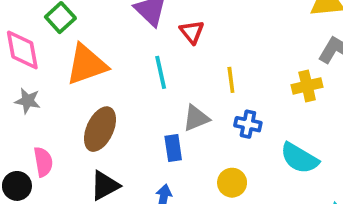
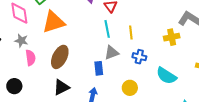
cyan line: (161, 72) -> (107, 29), moved
pink semicircle: (43, 162) -> (31, 58), moved

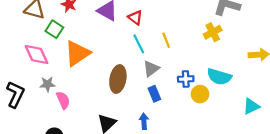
brown ellipse: (60, 57) -> (118, 79), moved
blue cross: (139, 57) -> (186, 79), moved
blue rectangle: (99, 68) -> (154, 94), moved
yellow circle: (130, 88) -> (200, 94), moved

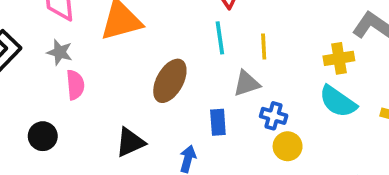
gray triangle: (151, 69) -> (247, 83), moved
cyan semicircle: (219, 77) -> (338, 101), moved

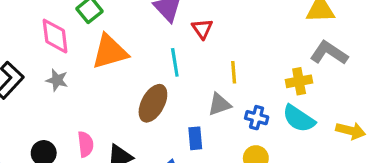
cyan line: (220, 38) -> (175, 62), moved
pink semicircle: (75, 85) -> (86, 144), moved
blue cross: (274, 116) -> (257, 118), moved

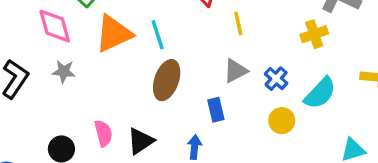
cyan line: (175, 62) -> (158, 35), moved
yellow line: (234, 72) -> (238, 23), moved
blue cross: (257, 118) -> (276, 79), turned 35
cyan semicircle: (299, 119) -> (320, 93), moved, turned -72

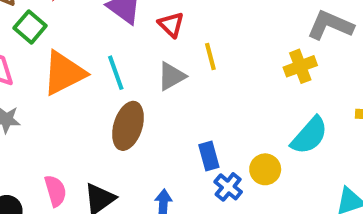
gray triangle: (236, 71) -> (171, 76), moved
blue cross: (276, 79) -> (228, 187), moved
blue rectangle: (216, 110) -> (209, 156), moved

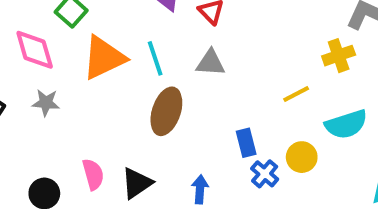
yellow line: (210, 57) -> (296, 94), moved, turned 76
gray triangle: (171, 76) -> (210, 63), turned 32
cyan semicircle: (309, 136) -> (346, 124), turned 30

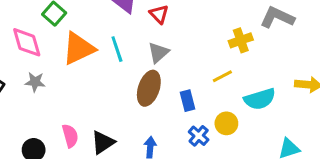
yellow cross: (339, 56) -> (241, 40), moved
gray triangle: (210, 63) -> (158, 53), turned -45
brown ellipse: (166, 111) -> (149, 88), moved
blue rectangle: (246, 143) -> (187, 101), moved

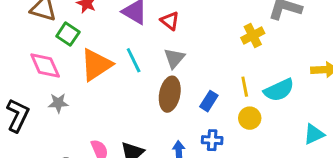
yellow line: (222, 76) -> (245, 87), moved, turned -66
blue rectangle: (187, 101) -> (209, 101), turned 54
blue cross: (199, 136) -> (212, 140), moved, turned -30

